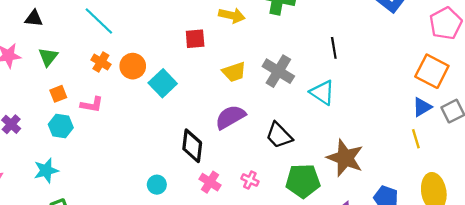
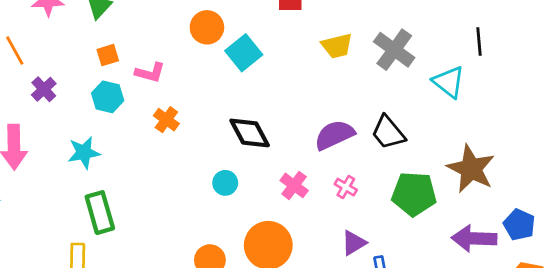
black line: (334, 48) -> (479, 42), moved
orange cross: (101, 62) -> (166, 120), moved
purple semicircle: (230, 117) -> (334, 135), moved
black diamond: (192, 146) -> (250, 133), moved, turned -40

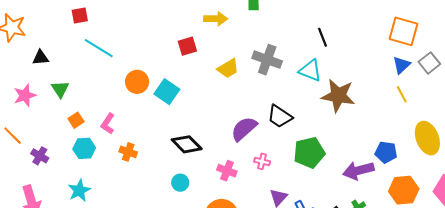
pink L-shape: (150, 73) -> (108, 124), turned 125
brown star: (471, 169) -> (338, 96), moved

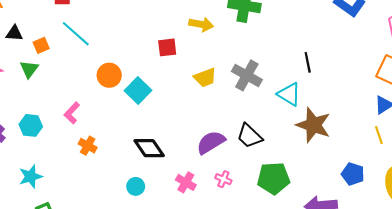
orange square: (76, 120) -> (41, 45), moved
cyan hexagon: (84, 148) -> (31, 125), moved
blue pentagon: (386, 152) -> (353, 174), moved

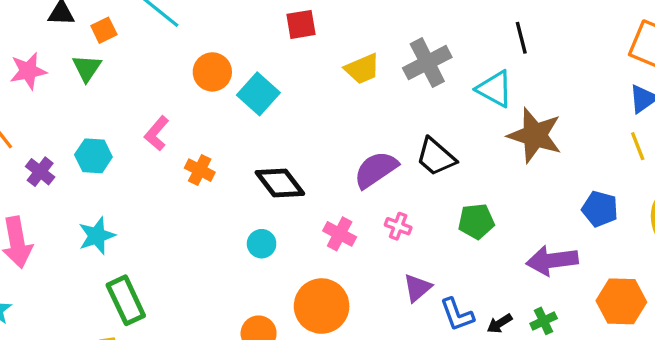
gray cross: (247, 75) -> (427, 63), turned 36
orange cross: (88, 146) -> (200, 170), moved
green pentagon: (274, 178) -> (476, 221), size x0.7

